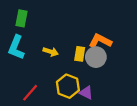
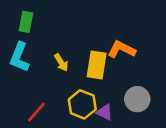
yellow arrow: (51, 52) -> (61, 62), turned 40
yellow rectangle: (80, 54) -> (97, 65), size x1.5
gray circle: (96, 57) -> (137, 99), moved

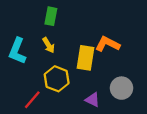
green rectangle: (26, 22) -> (51, 16), moved
yellow arrow: (61, 62) -> (48, 45), moved
yellow hexagon: (82, 104) -> (57, 79), moved

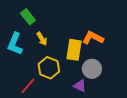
green rectangle: (51, 16) -> (28, 17), moved, turned -49
gray circle: (122, 88) -> (92, 69), moved

